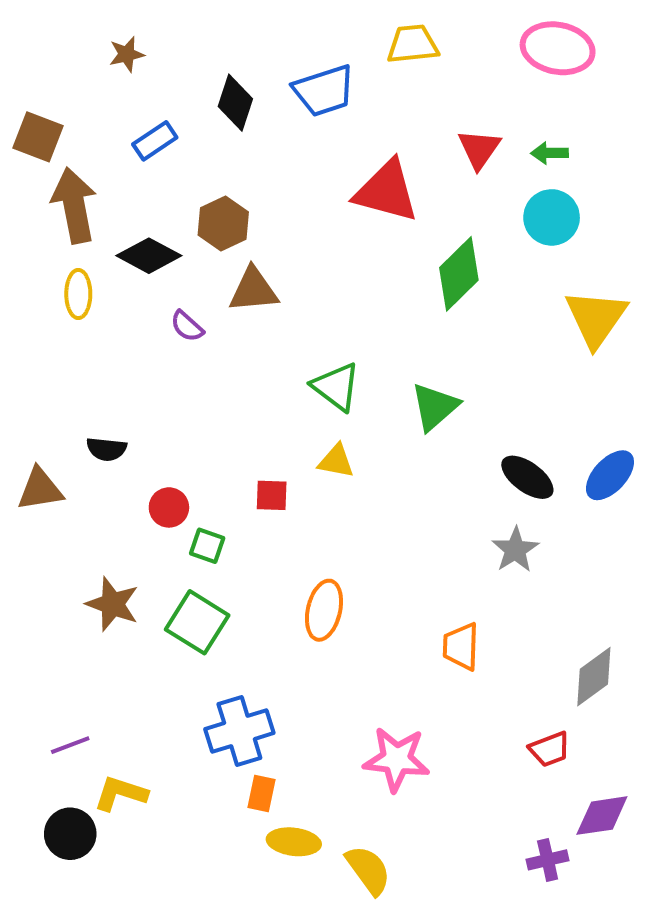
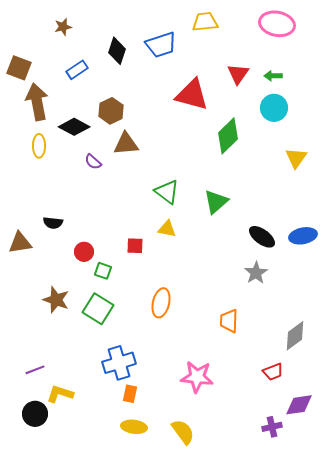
yellow triangle: (596, 318) -> (296, 158), size x0.7
blue ellipse: (610, 475) -> (303, 236), turned 36
yellow ellipse: (294, 842) -> (134, 427), moved

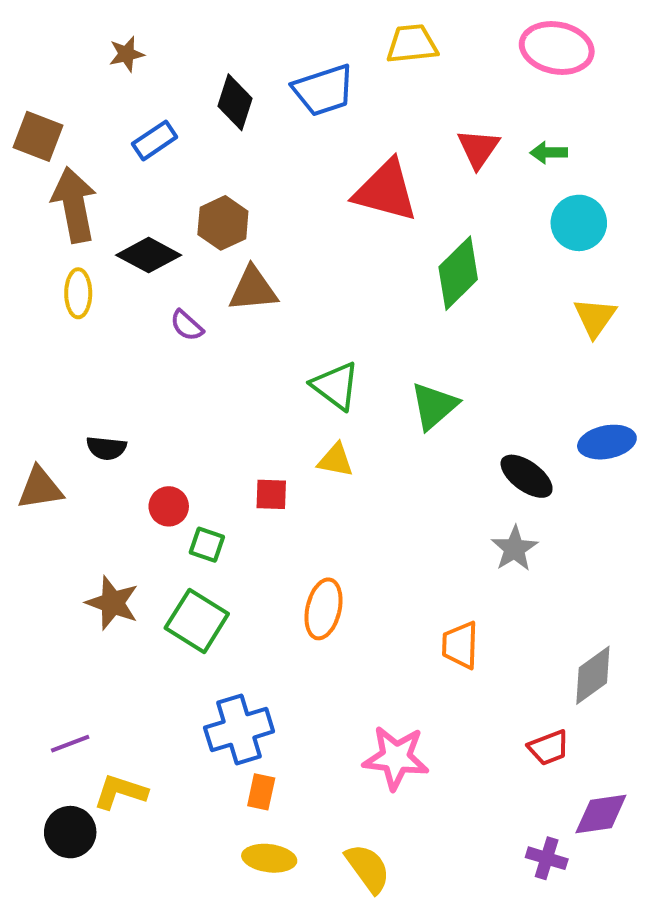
cyan circle: (274, 108) -> (579, 223), moved
blue ellipse: (303, 236) -> (607, 442), moved
purple cross: (272, 427) -> (547, 858), turned 30

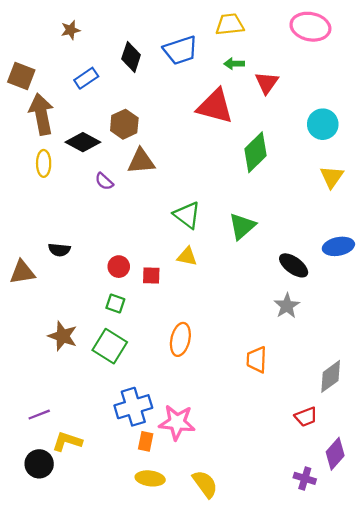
green arrow: (549, 153) -> (234, 64), moved
red circle: (169, 506) -> (119, 267), moved
pink star: (396, 758) -> (177, 422), moved
purple diamond: (601, 814) -> (335, 454), turned -40

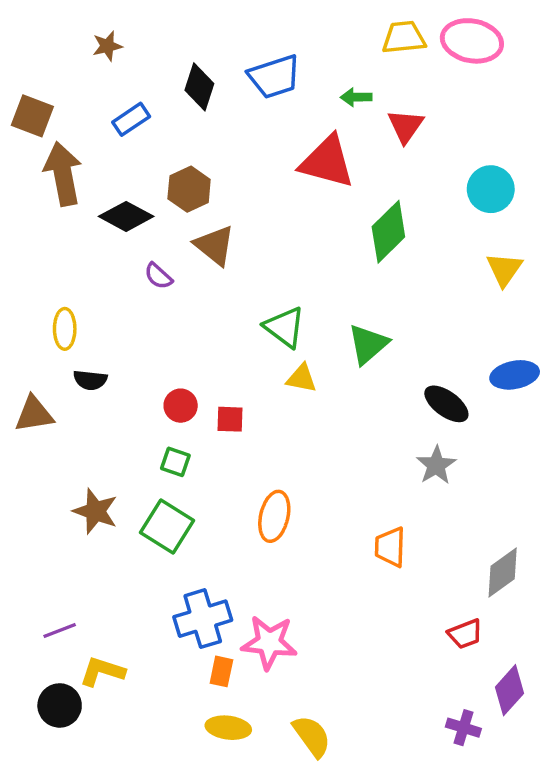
yellow trapezoid: (230, 24) -> (404, 37), moved
brown triangle: (141, 161) -> (215, 245), turned 44
yellow ellipse: (44, 163) -> (65, 329), moved
yellow triangle: (187, 256) -> (302, 378), moved

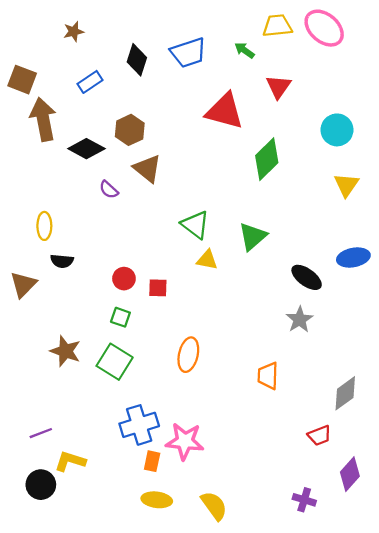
pink ellipse: (472, 41) -> (324, 28), turned 30
green arrow: (356, 97) -> (245, 50), moved, turned 36
brown triangle: (34, 414) -> (23, 284), turned -36
purple cross: (463, 728) -> (304, 500), moved

